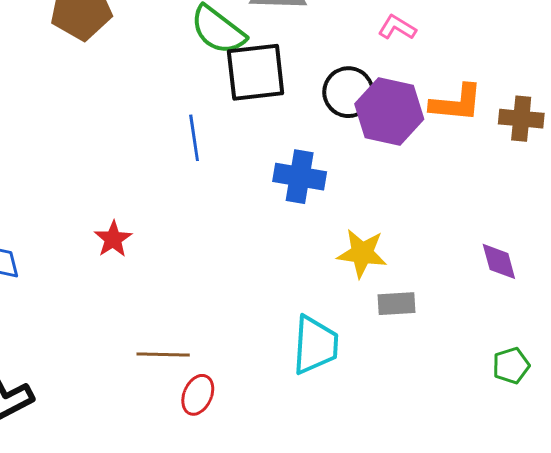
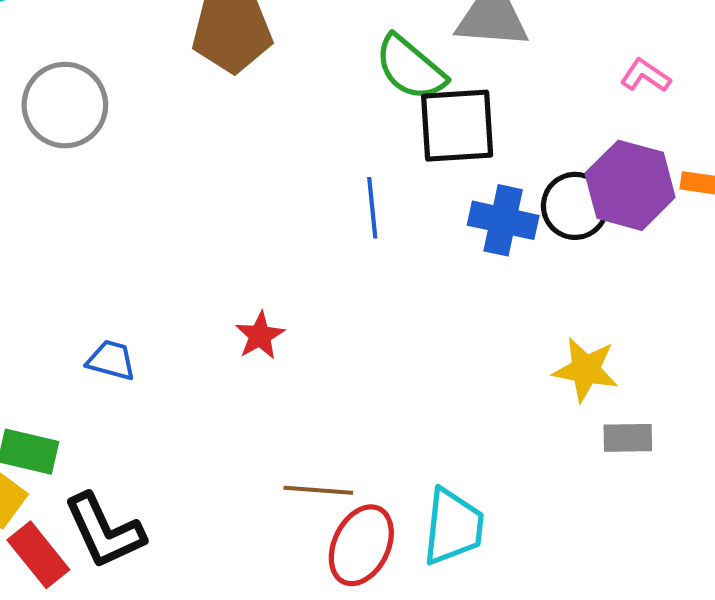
black circle: (348, 92) -> (575, 206), moved
blue cross: (300, 177) -> (503, 220), moved
cyan trapezoid: (315, 345) -> (453, 527), moved
red ellipse: (198, 395) -> (361, 545), size x1.5

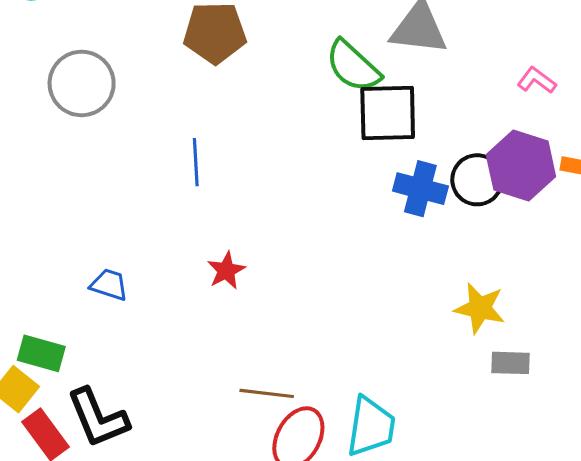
blue line: (372, 208) -> (196, 162), moved

